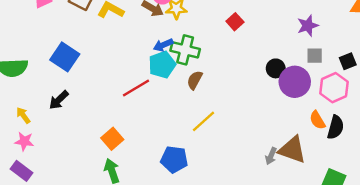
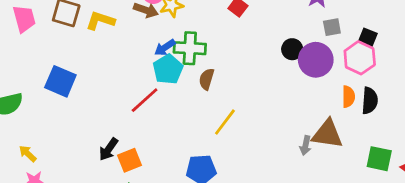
black square: (348, 61) -> (368, 37), moved, turned -35
black arrow: (59, 100) -> (109, 149), moved
orange semicircle: (317, 120) -> (348, 97), turned -138
orange square: (112, 139) -> (129, 160), turned 30

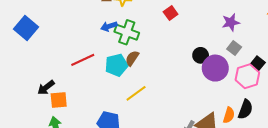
gray square: (332, 27) -> (234, 48), turned 32
cyan pentagon: (168, 69) -> (116, 65), moved
orange semicircle: (348, 97) -> (229, 115), moved

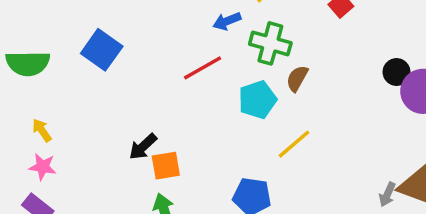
blue arrow: (109, 26) -> (227, 21), moved
brown semicircle: (132, 58) -> (297, 78), moved
red line: (83, 60) -> (203, 68), moved

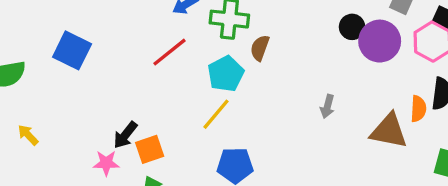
yellow line: (294, 144) -> (216, 114), moved
pink star: (43, 167) -> (106, 163), moved
gray arrow: (387, 194) -> (327, 106), moved

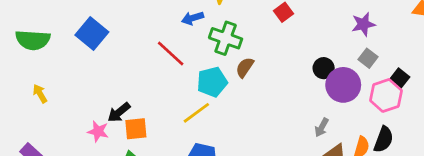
red line: (169, 52) -> (171, 54), turned 68
gray arrow: (327, 106) -> (322, 127), moved

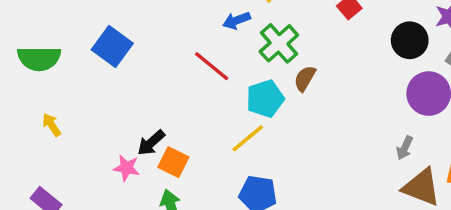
green cross: (226, 38) -> (279, 43), turned 32
black circle: (324, 68) -> (410, 40), moved, size x1.4
orange square: (136, 129) -> (173, 162), turned 35

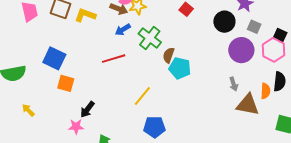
red line: (212, 66) -> (114, 59), turned -45
cyan pentagon: (265, 99) -> (180, 68), moved, turned -30
gray arrow: (405, 148) -> (234, 84), turned -32
orange square: (173, 162) -> (66, 83), moved

